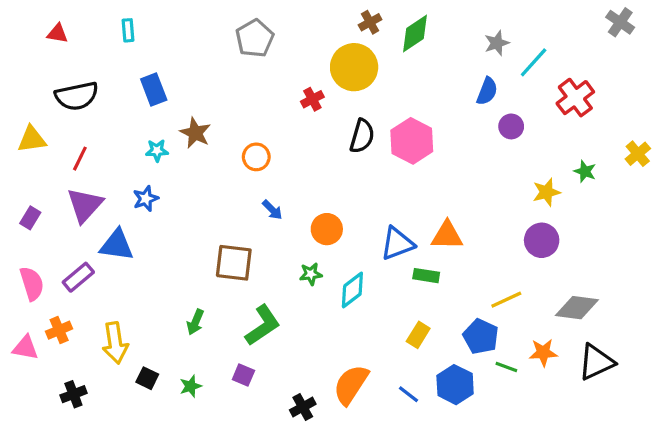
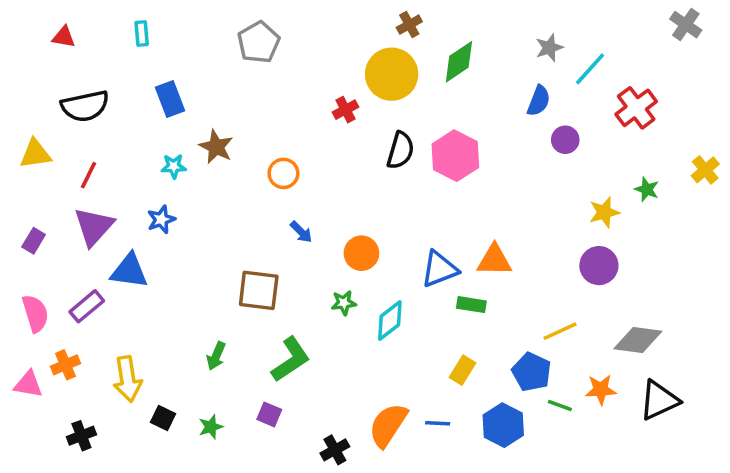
green diamond: (415, 33) -> (459, 62), moved
gray pentagon: (255, 38) -> (259, 42), moved
blue line: (409, 394) -> (438, 423), moved, turned -35

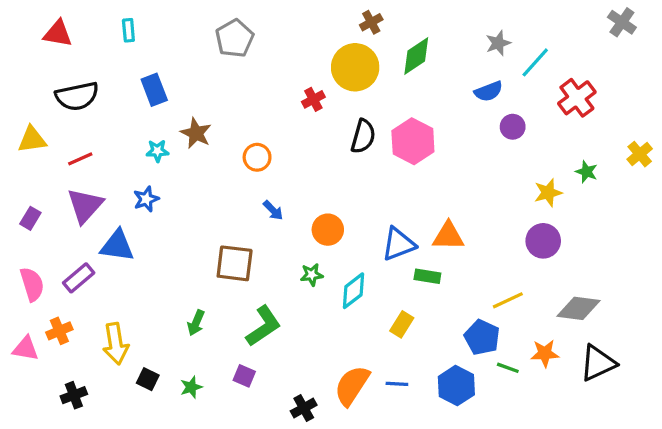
red triangle: (64, 37) -> (58, 34), size x1.4
blue semicircle: (539, 101) -> (489, 91), turned 48
red line: (89, 175) -> (80, 159), turned 40
yellow rectangle: (462, 370) -> (402, 324), moved

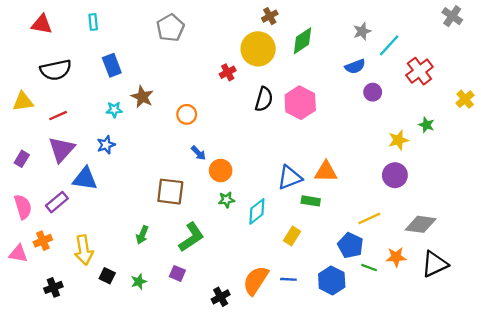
yellow cross: (640, 154) -> (465, 99), moved
orange circle: (328, 230) -> (221, 171), moved

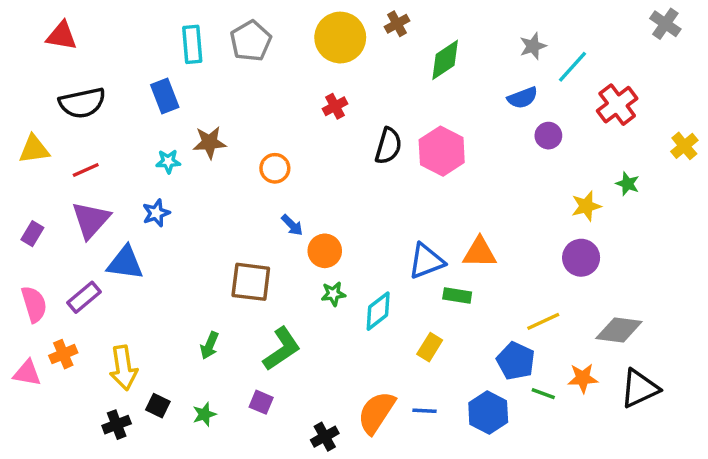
cyan rectangle: (93, 22) -> (192, 44), moved, size x1.5
yellow circle: (258, 49) -> (340, 38), moved
brown star: (142, 97) -> (209, 142), turned -30
black cross: (53, 287) -> (117, 425), moved

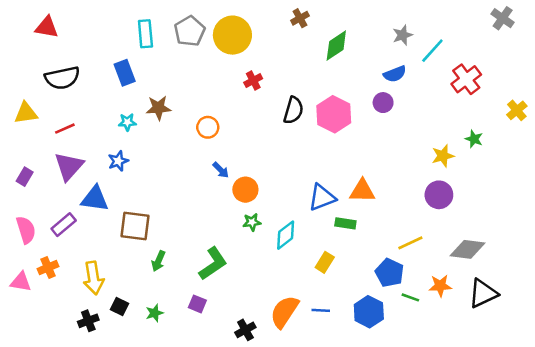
yellow circle: (340, 38) -> (232, 35), moved
purple circle: (548, 136) -> (383, 103), moved
brown square: (251, 282) -> (135, 226), moved

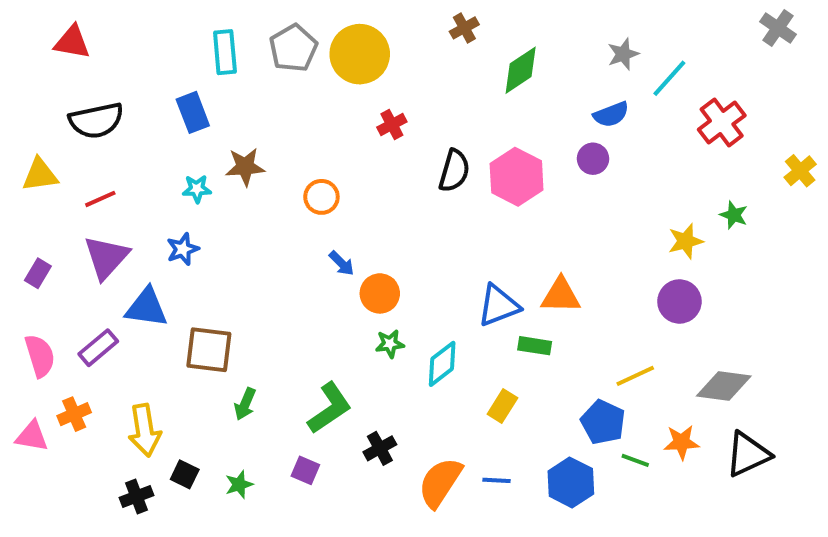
black cross: (245, 330) -> (380, 448), moved

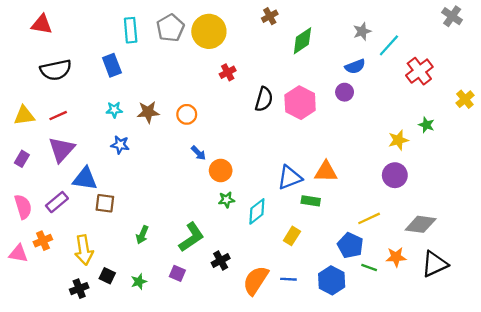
brown star: (245, 167) -> (148, 112), moved
yellow triangle: (40, 175) -> (24, 116), moved
blue star: (183, 249) -> (120, 145), moved, turned 30
brown square: (209, 350) -> (105, 203), moved, size x0.7

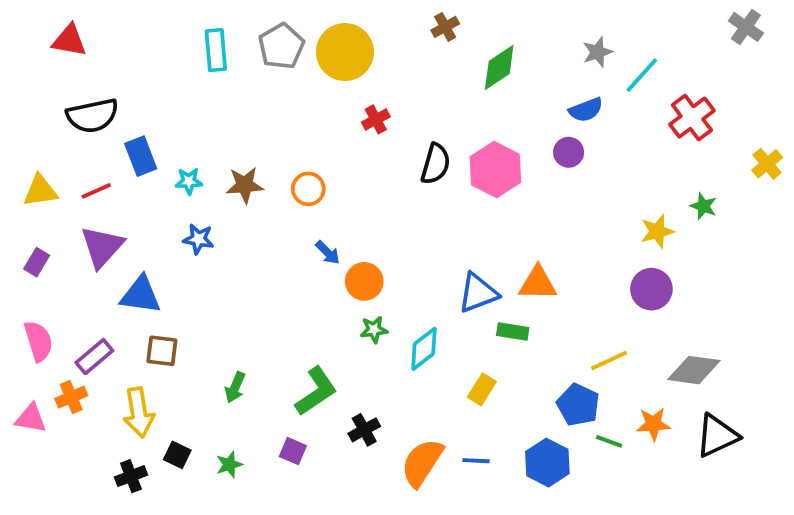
blue rectangle: (112, 65) -> (141, 156), moved
purple rectangle: (57, 202) -> (94, 357), moved
brown square: (105, 203) -> (162, 351), moved

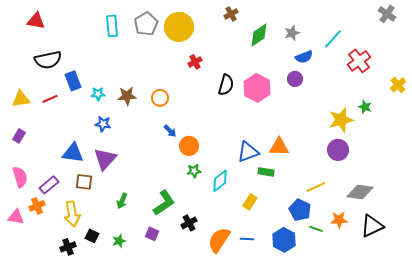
gray star: (597, 52) -> (292, 33), moved
yellow star: (657, 231) -> (341, 120), size x1.4
purple triangle: (102, 247) -> (105, 159), moved

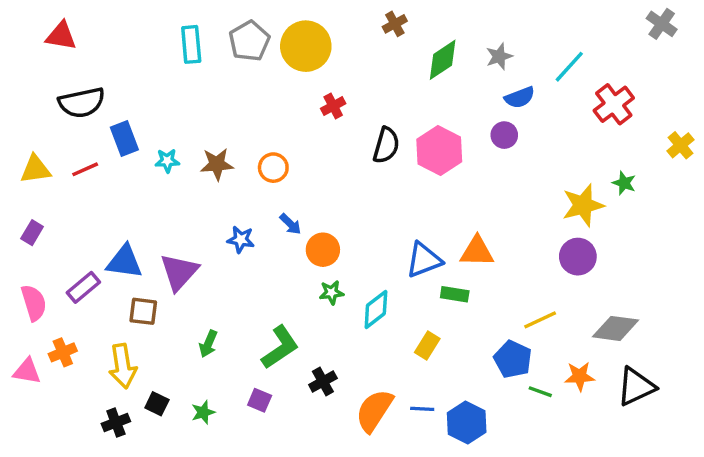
blue star: (103, 124) -> (241, 239), moved
purple rectangle: (49, 185) -> (83, 287), moved
blue hexagon: (284, 240) -> (467, 423), moved

